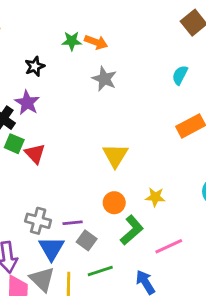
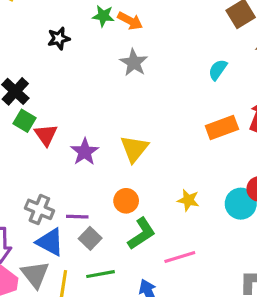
purple star: (27, 103) -> (85, 152), moved
yellow star: (155, 197) -> (188, 200), moved
blue triangle: (51, 249) -> (50, 242), turned -40

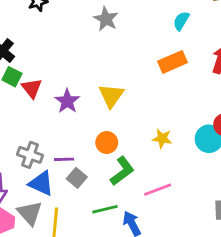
orange rectangle: (222, 127) -> (172, 62), moved
green line: (100, 274) -> (105, 209), moved

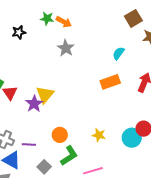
yellow triangle: (111, 96) -> (45, 95), moved
gray square: (77, 178) -> (44, 167), moved

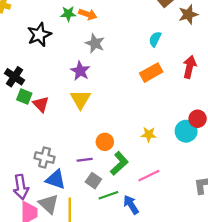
black star: (19, 32) -> (39, 35), size x1.5
purple star: (34, 104) -> (80, 71), moved
purple line: (29, 144) -> (85, 160), moved

